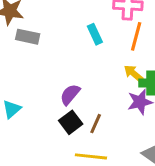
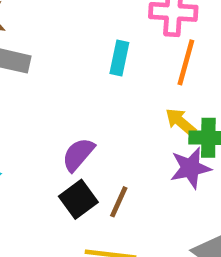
cyan rectangle: (95, 34) -> (119, 58), turned 36

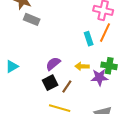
cyan rectangle: (119, 58) -> (89, 39), moved, turned -40
yellow arrow: (181, 122) -> (82, 66), moved, turned -48

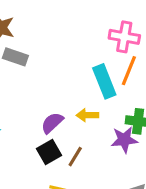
cyan rectangle: (89, 39) -> (104, 81), size x1.5
yellow arrow: (82, 66) -> (87, 115), moved

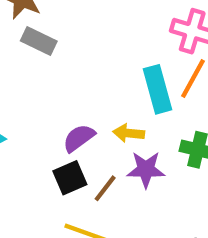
purple star: (124, 140) -> (146, 169), moved

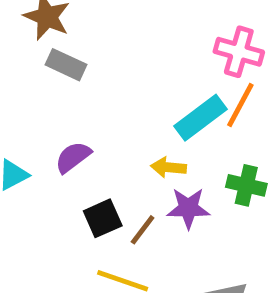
cyan rectangle: (157, 89) -> (200, 118), turned 69
purple semicircle: (79, 138) -> (73, 157), moved

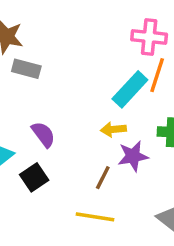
purple semicircle: (73, 157) -> (43, 134), turned 100
black square: (103, 218) -> (34, 177), moved

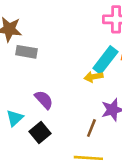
yellow arrow: (113, 129) -> (94, 77), moved

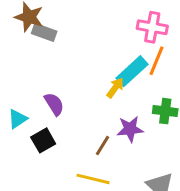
gray rectangle: (26, 52) -> (44, 32), moved
yellow arrow: (94, 77) -> (115, 88), turned 126

